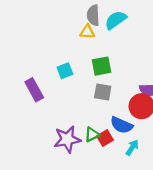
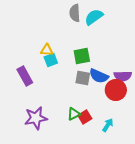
yellow triangle: (87, 32) -> (47, 50), moved
blue semicircle: (122, 125) -> (99, 76), moved
purple star: (67, 139) -> (36, 118), moved

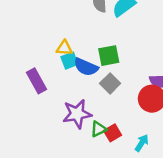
blue semicircle: (99, 76) -> (86, 67), moved
gray square: (83, 78) -> (110, 83), turned 35
purple star: (36, 118) -> (77, 114), moved

